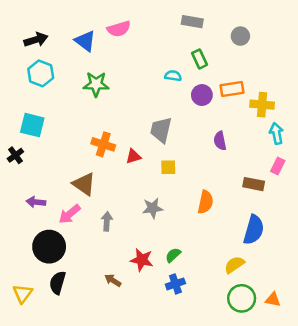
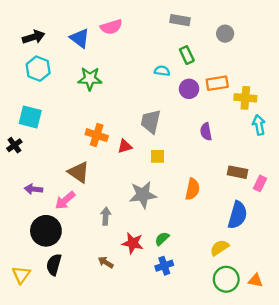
pink rectangle: (278, 166) -> (260, 183), moved
gray star: (153, 208) -> (143, 195), size x1.4
gray arrow: (107, 221) -> (106, 216), moved

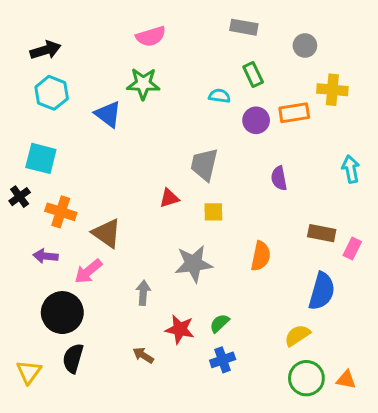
blue triangle: (80, 38) -> (108, 114), moved
green star: (90, 79) -> (143, 84), moved
yellow cross: (245, 98) -> (332, 90), moved
orange cross: (97, 135) -> (61, 212), moved

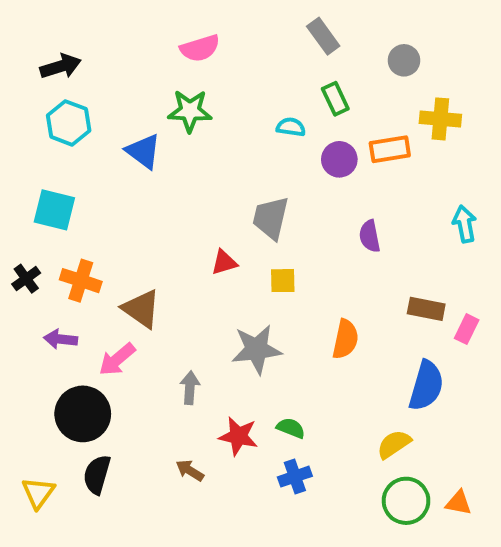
gray rectangle: (244, 27) -> (323, 36), turned 44
black cross: (20, 197) -> (26, 279), moved
green semicircle: (219, 323) -> (291, 428), turned 65

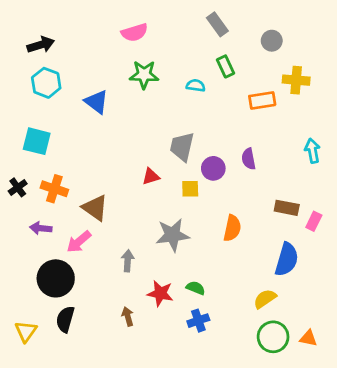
green star: (190, 111) -> (144, 75), moved
purple circle: (339, 159) -> (213, 168), moved
brown arrow: (190, 470) -> (128, 316), turned 42

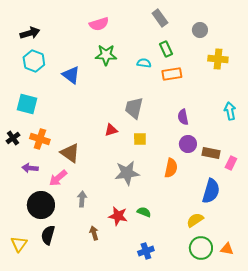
orange rectangle: (262, 100) -> (172, 74), moved
purple circle: (213, 168) -> (188, 144), moved
gray arrow: (128, 261) -> (82, 199), moved
blue cross: (198, 321) -> (146, 251), moved

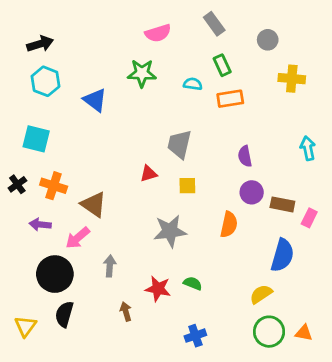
pink semicircle: (99, 24) -> (158, 33), moved

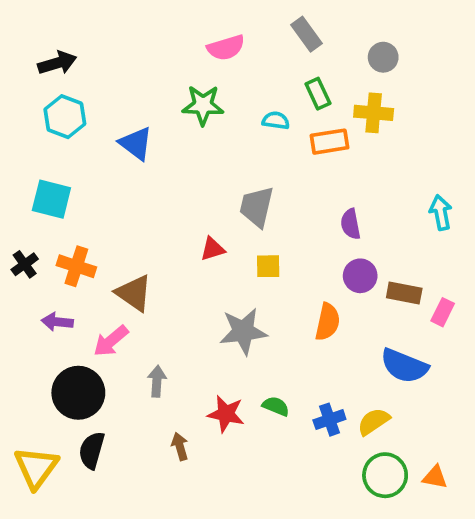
yellow cross: (292, 79) -> (374, 113), moved
blue semicircle: (282, 255) -> (404, 366), turned 96
yellow triangle: (25, 326) -> (36, 468), size x1.4
blue cross: (195, 336) -> (329, 420), moved

